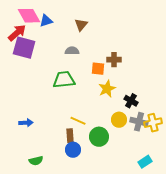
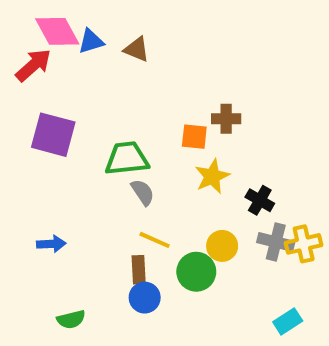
brown triangle: (81, 25) -> (137, 49), moved, turned -48
purple square: (24, 48) -> (53, 135), moved
gray semicircle: (72, 51) -> (143, 192), moved, turned 56
yellow circle: (119, 120) -> (222, 246), moved

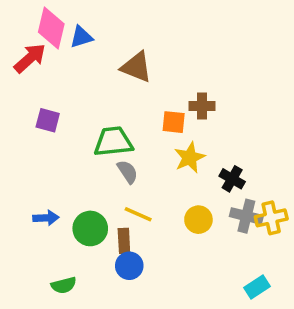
pink diamond: (57, 31) -> (51, 28), turned 42
brown triangle: (137, 49) -> (136, 67), moved, size x1.4
purple square: (53, 135) -> (48, 120), size x0.6
green circle: (196, 272) -> (90, 228), moved

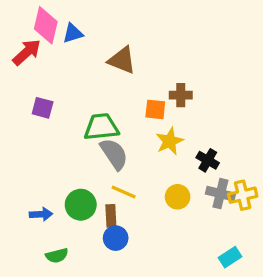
gray semicircle: (127, 172) -> (114, 154), size x1.5
blue arrow: (46, 218) -> (41, 214), moved

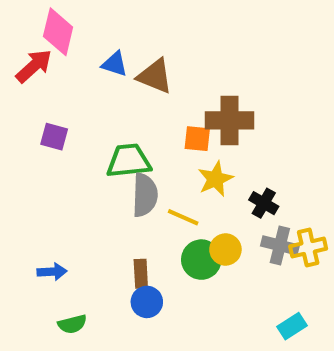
blue triangle: (73, 33) -> (115, 64), moved, turned 35
brown cross: (181, 95) -> (230, 120), size x1.6
gray semicircle: (114, 154) -> (145, 195), turned 36
yellow line: (124, 192) -> (183, 217), moved
green circle: (81, 205) -> (201, 260), moved

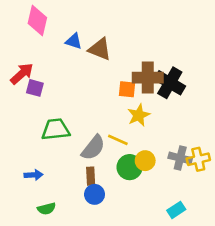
red arrow: (34, 66) -> (22, 74), moved
green trapezoid: (129, 161) -> (56, 129), moved
gray semicircle: (145, 195) -> (93, 148), moved, turned 36
black cross: (264, 203) -> (170, 83), moved, size x1.6
cyan rectangle: (292, 326) -> (176, 210), moved

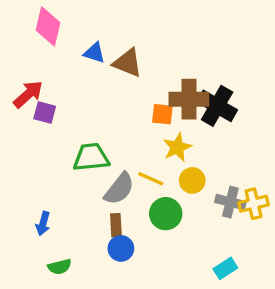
green trapezoid: (56, 129) -> (91, 157), moved
yellow circle: (145, 161) -> (192, 180), moved
blue arrow: (34, 175) -> (43, 224), turned 108

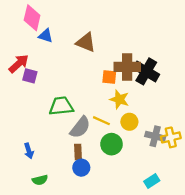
blue triangle: (94, 53) -> (46, 36), moved
yellow star: (177, 147) -> (119, 99), turned -30
blue arrow: (43, 224) -> (29, 151), turned -32

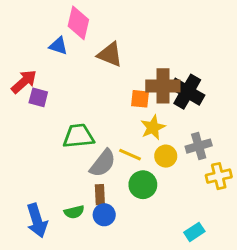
pink diamond: (32, 18) -> (78, 23), moved
yellow star: (119, 99) -> (153, 127), turned 30
gray cross: (155, 136) -> (199, 146), moved, turned -30
blue arrow: (29, 151) -> (37, 221), moved, size x1.6
green semicircle: (40, 180) -> (74, 212), moved

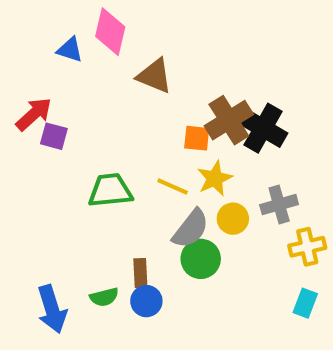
blue triangle: (58, 46) -> (70, 50), moved
brown cross: (163, 86) -> (229, 120), turned -32
yellow line: (130, 155) -> (173, 186), moved
gray semicircle: (103, 163) -> (191, 229), moved
cyan rectangle: (194, 232) -> (305, 303), moved, turned -36

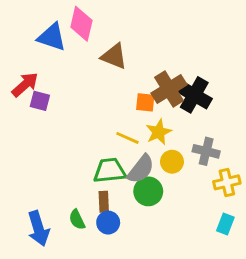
blue triangle: (70, 50) -> (52, 37), size x1.5
green trapezoid: (110, 190) -> (110, 171), moved
gray cross: (279, 205) -> (206, 151), turned 30
green semicircle: (104, 297) -> (77, 220), turned 78

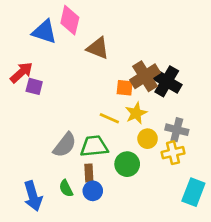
gray semicircle: (141, 169) -> (65, 145), moved
yellow cross: (227, 182) -> (173, 153), moved
cyan rectangle: (225, 224) -> (193, 192), size x1.5

